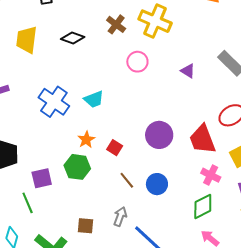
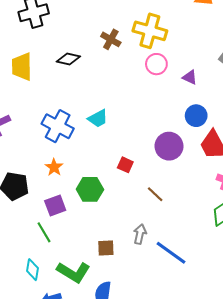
pink circle: (137, 62) -> (156, 64), moved
orange star: (86, 140) -> (54, 167), moved
brown line: (127, 180) -> (155, 194), moved
blue circle: (157, 184) -> (196, 116), moved

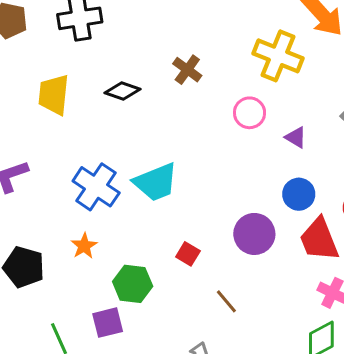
yellow cross: (150, 31) -> (278, 56), moved
cyan trapezoid: (98, 118) -> (156, 182), size x1.5
purple square: (55, 206) -> (108, 323), moved

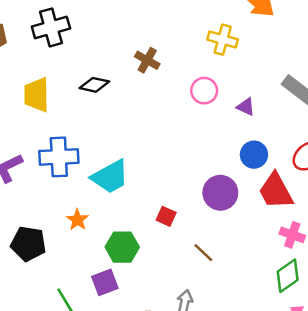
yellow cross: (278, 56) -> (223, 40), size x0.7
cyan trapezoid: (156, 182) -> (110, 177), moved
blue cross: (96, 187) -> (59, 157), moved, turned -30

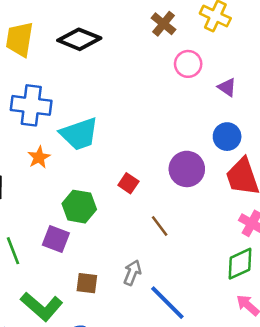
brown cross: (147, 60) -> (163, 24), moved
black diamond: (94, 85) -> (79, 39), size x1.4
orange star: (77, 220) -> (39, 157), moved
purple square: (105, 282) -> (56, 239), turned 32

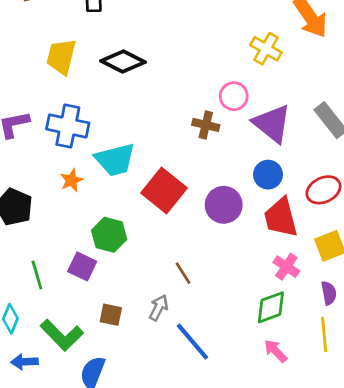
brown cross: (163, 24) -> (206, 125), moved, turned -30
purple triangle: (227, 87) -> (272, 124), size x2.0
red square: (128, 183) -> (164, 191), moved, size x2.0
brown line: (160, 226) -> (183, 273), moved

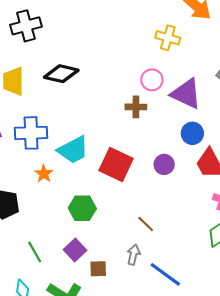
purple circle: (224, 205) -> (164, 164), size x0.7
purple square: (82, 266) -> (75, 250), moved, turned 35

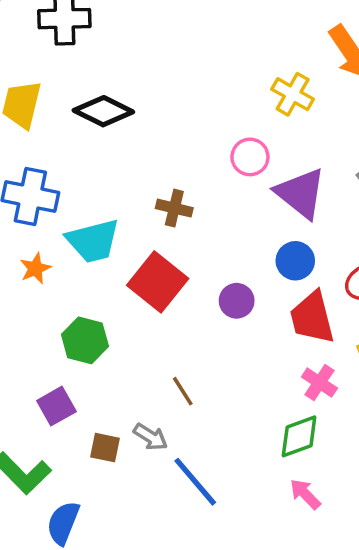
brown cross: (136, 107) -> (174, 208), moved
gray arrow: (133, 255) -> (151, 437), turned 96
brown square: (98, 269) -> (105, 448), moved

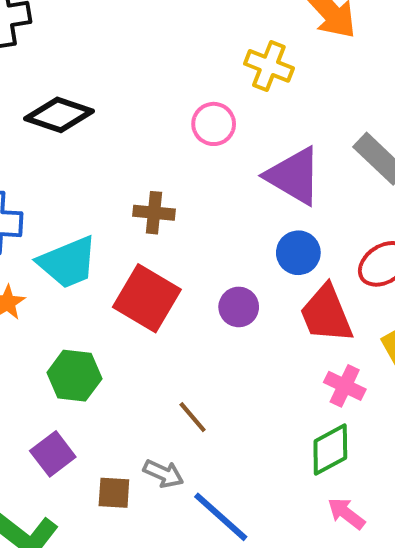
pink circle: (250, 157) -> (214, 124), moved

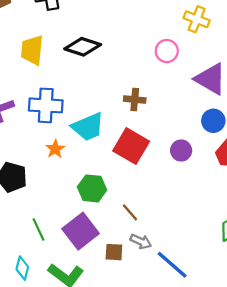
brown line: (193, 417) -> (130, 212), moved
purple square: (53, 454) -> (81, 231), size x1.5

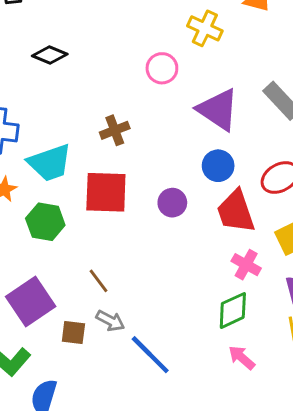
black diamond: (83, 47) -> (50, 55), size x0.7
brown cross: (135, 100) -> (115, 130), turned -30
red square: (131, 146) -> (106, 192), turned -32
green hexagon: (92, 188) -> (45, 222), moved

